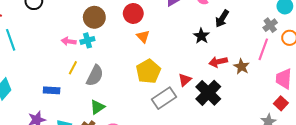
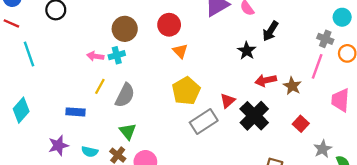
gray cross: (270, 25) -> (325, 39), turned -32
red square: (281, 103) -> (301, 124), moved
green triangle: (97, 107) -> (128, 131), turned -35

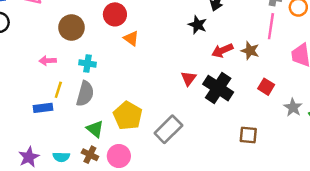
cyan cross: (117, 55) -> (88, 63), moved, turned 35
yellow pentagon: (186, 91) -> (128, 116), moved
blue rectangle: (75, 112) -> (43, 108), moved
gray rectangle: (204, 121) -> (168, 129), moved

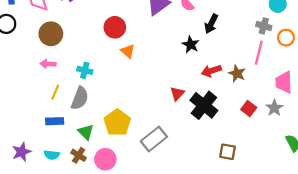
brown circle: (71, 27) -> (51, 34), moved
gray star: (293, 107) -> (274, 108), moved
blue rectangle: (43, 108) -> (55, 121), moved

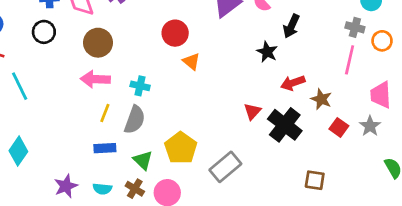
pink arrow: (48, 64) -> (95, 79), size x1.5
brown star: (237, 74) -> (321, 99), moved

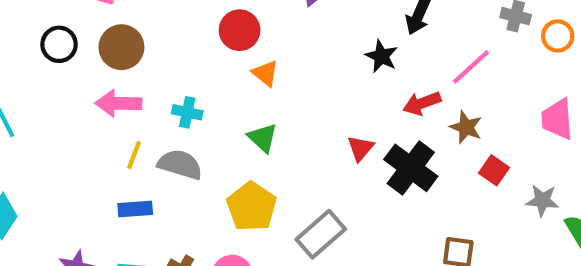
black circle: (44, 32) -> (59, 44), moved
pink line: (350, 60) -> (471, 67), moved, turned 36
gray semicircle: (135, 120) -> (180, 164), turned -92
gray star: (370, 126) -> (542, 200), moved, turned -30
green triangle: (143, 160) -> (263, 138), moved

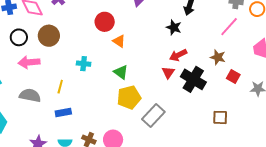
pink line: (471, 67) -> (229, 27), moved
pink arrow: (118, 103) -> (29, 62), moved
red arrow: (422, 103) -> (178, 55), moved
gray semicircle: (180, 164) -> (30, 95), moved
yellow pentagon: (252, 207) -> (129, 97), moved, turned 30

